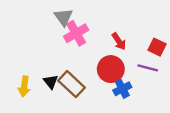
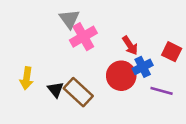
purple line: (148, 68) -> (162, 91), moved
yellow arrow: (24, 86) -> (27, 78), moved
blue cross: (122, 89) -> (143, 67), moved

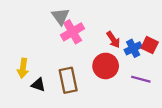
blue cross: (143, 67) -> (133, 48), moved
black triangle: (56, 90) -> (38, 85), moved, turned -32
brown rectangle: (78, 92) -> (68, 80), turned 35

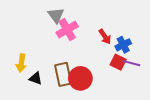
red square: (150, 45) -> (118, 62), moved
red circle: (106, 66) -> (80, 78), moved
purple line: (141, 79) -> (131, 63), moved

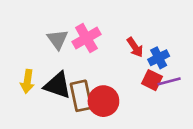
gray triangle: (56, 15) -> (58, 39), moved
purple line: (131, 63) -> (169, 81), turned -30
black triangle: (36, 78) -> (58, 85), moved, size x1.6

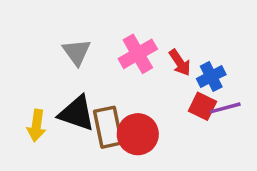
pink cross: (86, 38) -> (138, 54), moved
yellow arrow: (27, 81) -> (36, 125), moved

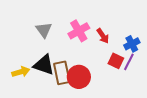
blue cross: (211, 77) -> (132, 44), moved
purple line: (225, 108) -> (129, 62), turned -48
yellow arrow: (36, 125) -> (21, 72), turned -114

